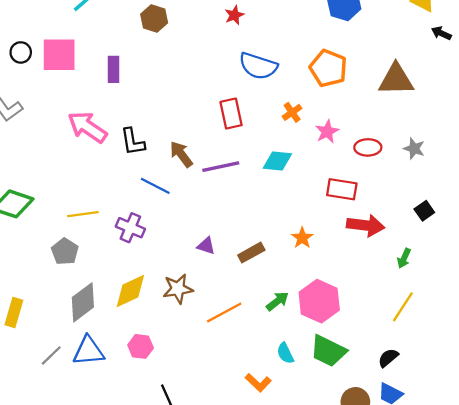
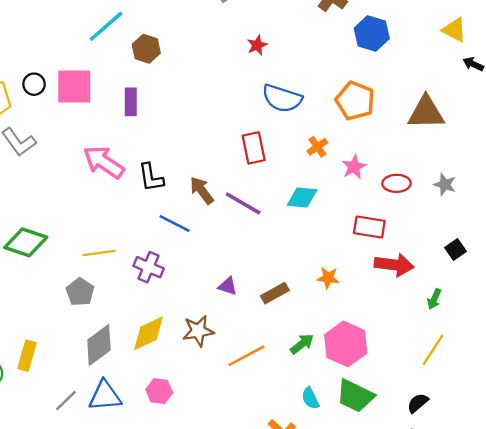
brown hexagon: (154, 19) -> (146, 49), moved
purple line: (221, 167) -> (243, 203), turned 42
orange star: (302, 238) -> (328, 278), turned -30

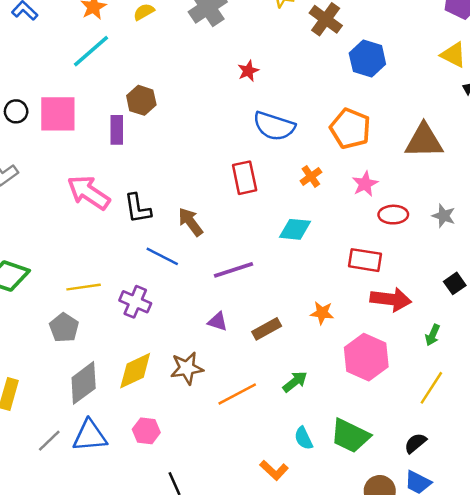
brown hexagon: (146, 49) -> (141, 100), moved
pink star: (354, 167) -> (365, 184), moved
purple line: (243, 203) -> (234, 270), moved, turned -48
pink hexagon: (346, 344) -> (366, 357), moved

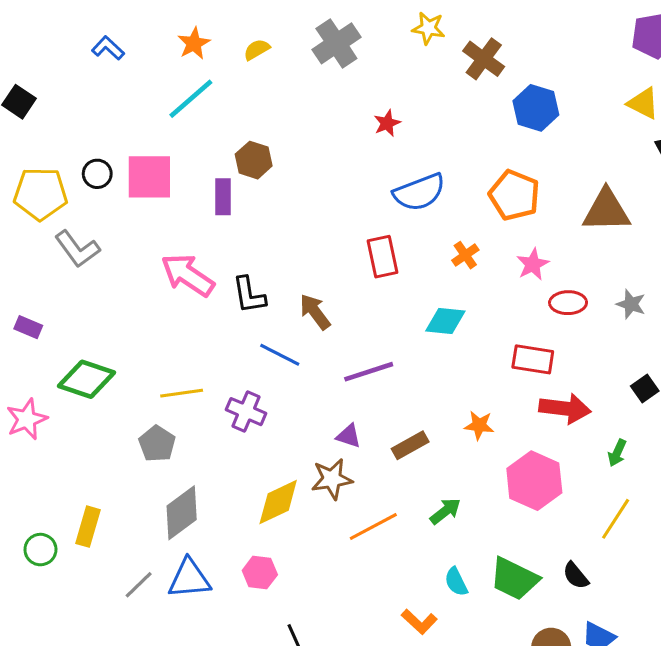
blue semicircle: (274, 126) -> (419, 192), turned -39
brown star: (187, 368) -> (332, 479), moved
yellow diamond: (135, 371) -> (278, 502), moved
black semicircle: (415, 443) -> (576, 576), moved, turned -90

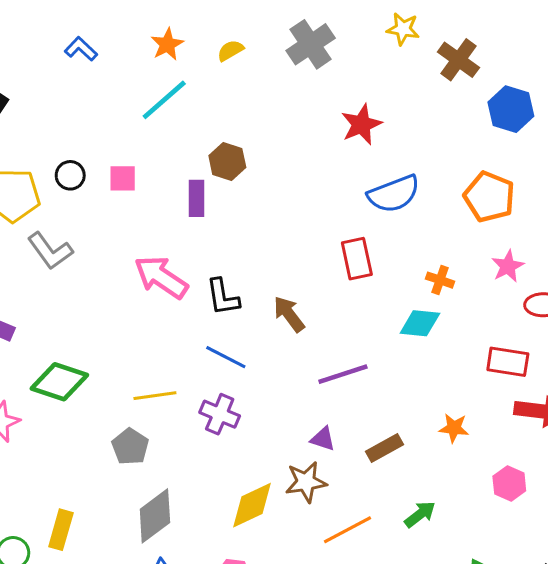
red star: (387, 123) -> (361, 124), size x1.5
pink square: (149, 177) -> (123, 178), size x0.6
orange cross: (465, 255) -> (440, 280), moved, turned -36
blue line: (280, 355) -> (226, 357), moved
pink hexagon: (534, 481) -> (509, 484), size x0.6

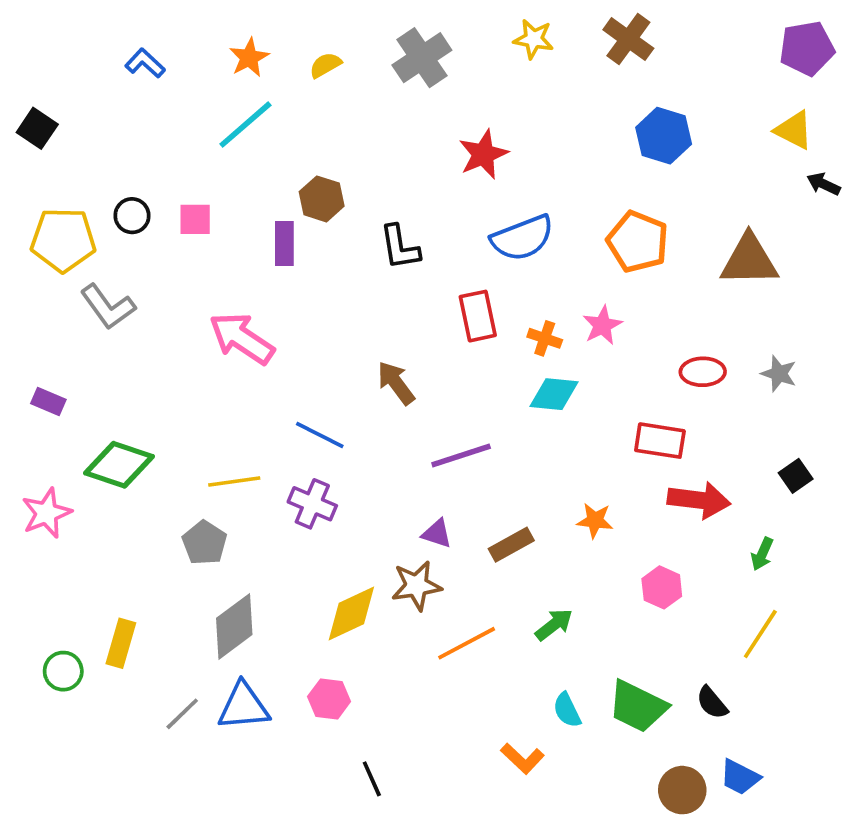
brown cross: (458, 60) -> (628, 39), moved
pink star: (508, 266) -> (602, 325), moved
orange cross: (440, 280) -> (545, 338), moved
black L-shape: (223, 297) -> (400, 247), moved

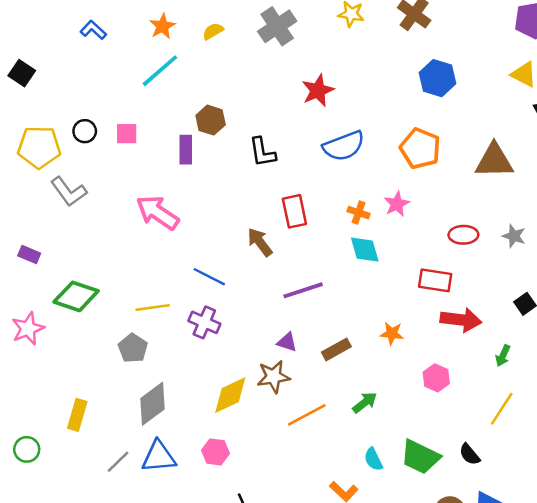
red rectangle: (478, 316) -> (294, 211), moved
cyan diamond: (554, 394) -> (365, 250), turned 68
green circle: (63, 671) -> (27, 449), moved

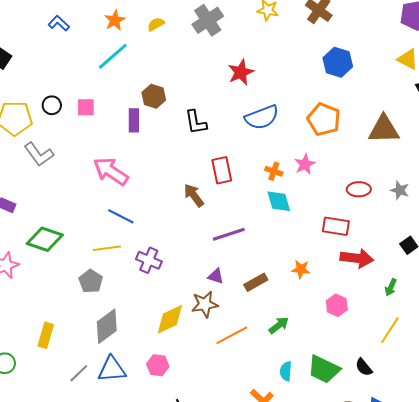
blue line: (209, 277) -> (121, 216), moved
cyan semicircle: (373, 459) -> (286, 371), turned 30

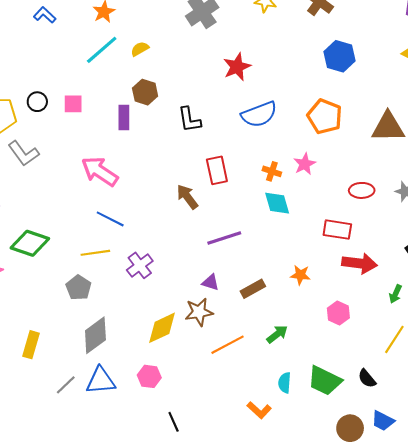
yellow semicircle: (156, 24) -> (140, 49), moved
purple cross: (149, 260) -> (140, 265), turned 30

